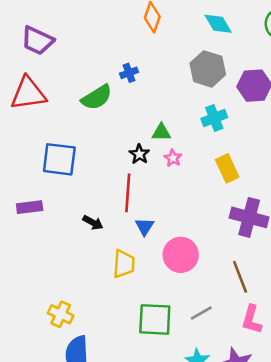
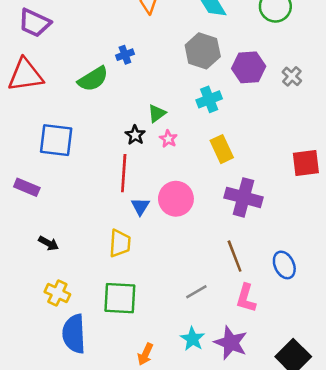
green triangle: (161, 132) -> (157, 113), turned -36
purple rectangle: (30, 207) -> (27, 187), turned 30
black arrow: (93, 223) -> (48, 243), moved
pink circle: (181, 255) -> (176, 199), moved
green square: (155, 319) -> (120, 298), moved

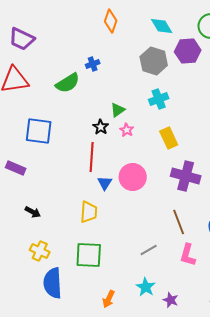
purple hexagon: (249, 67) -> (188, 51), moved
purple star: (231, 343) -> (171, 300), moved, size x0.6

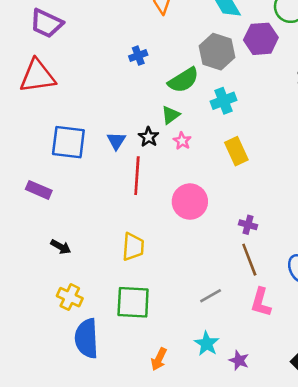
green semicircle: (68, 83) -> (183, 80), moved
purple cross: (186, 176) -> (248, 225), moved, size x0.5
blue triangle: (105, 183) -> (116, 141), moved

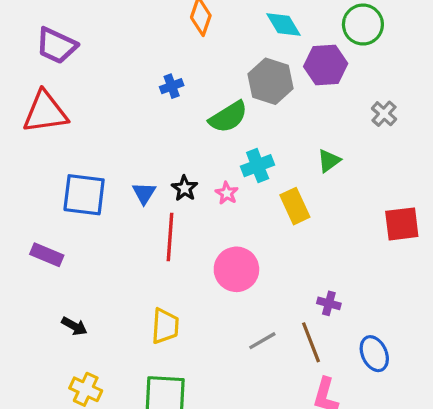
cyan cross: (223, 101) -> (258, 166), moved
green triangle: (171, 115) -> (329, 161), moved
purple cross: (248, 225) -> (329, 303), moved
gray line: (211, 296) -> (262, 341), moved

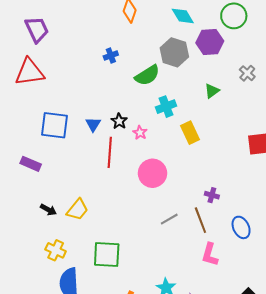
purple trapezoid: (56, 46) -> (37, 29), turned -140
green triangle: (329, 161) -> (212, 91), moved
pink star: (227, 193) -> (140, 133), moved
yellow trapezoid: (165, 326) -> (77, 210), moved, turned 35

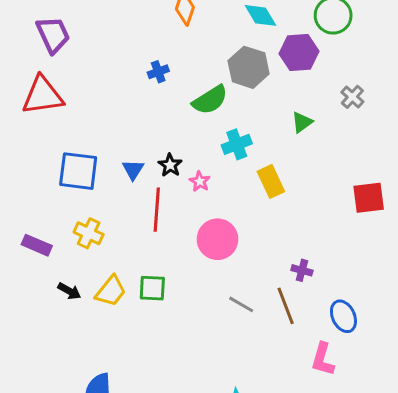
purple rectangle: (31, 164) -> (37, 245), moved
gray line: (169, 219) -> (241, 304), turned 60
yellow cross: (56, 250) -> (89, 233), moved
green square: (107, 255) -> (152, 288), moved, size x0.7
pink L-shape: (210, 255) -> (323, 359), moved

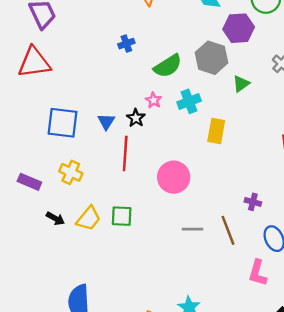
gray hexagon: (249, 67) -> (211, 58), moved
pink star: (200, 181) -> (154, 100), moved
yellow rectangle: (271, 181) -> (216, 131), turned 35
purple cross: (302, 270) -> (253, 202), moved
gray line: (241, 304) -> (193, 229), turned -30

